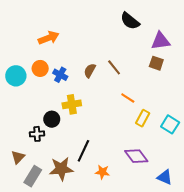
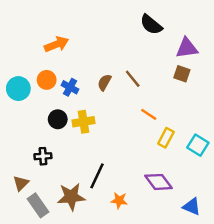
black circle: (52, 119) -> (58, 119), moved
gray rectangle: (33, 176) -> (38, 205), turned -66

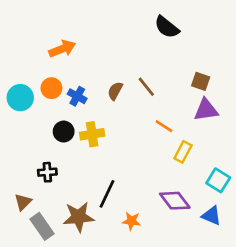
purple triangle: (187, 48) -> (206, 110), moved
cyan square: (198, 145) -> (218, 180), moved
blue triangle: (192, 207) -> (211, 216), moved

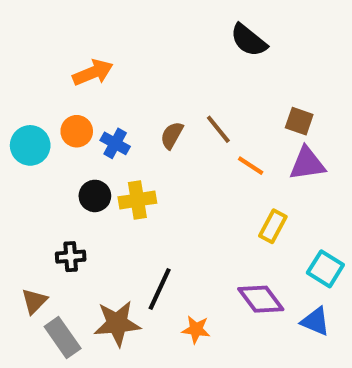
orange line: (164, 126) -> (251, 166), moved

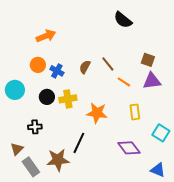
cyan circle: (30, 145) -> (15, 90), moved
yellow rectangle: (273, 226) -> (135, 112), turned -35
blue triangle: (315, 321) -> (158, 170), moved
orange star: (196, 329) -> (97, 113), moved, size x1.5

